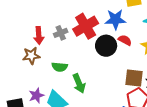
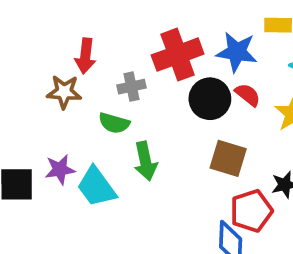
gray cross: (61, 33) -> (131, 87), moved
brown square: (134, 78) -> (228, 158), moved

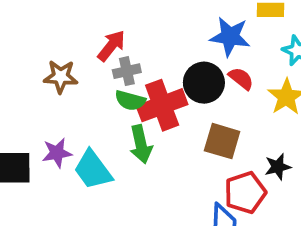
red cross: (178, 55) -> (162, 105), moved
red arrow: (85, 56) -> (111, 46), moved, turned -148
green semicircle: (114, 123) -> (130, 100), moved

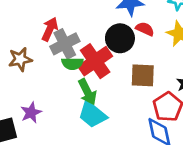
gray cross: (127, 71) -> (65, 44), size x1.5
cyan trapezoid: (93, 170) -> (92, 114), moved

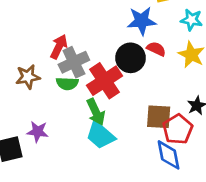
green semicircle: (72, 64) -> (67, 84), moved
brown square: (143, 75) -> (159, 117), moved
purple star: (31, 113) -> (38, 132), turned 30

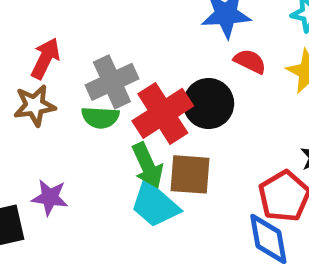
red arrow: (59, 47) -> (45, 58), moved
black circle: (131, 58) -> (209, 104), moved
brown square: (159, 117) -> (190, 174), moved

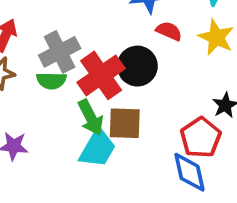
cyan trapezoid: (155, 205) -> (98, 148), turned -99

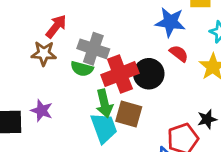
gray cross: (60, 52) -> (93, 49), turned 32
cyan trapezoid: (98, 148) -> (104, 128), turned -64

